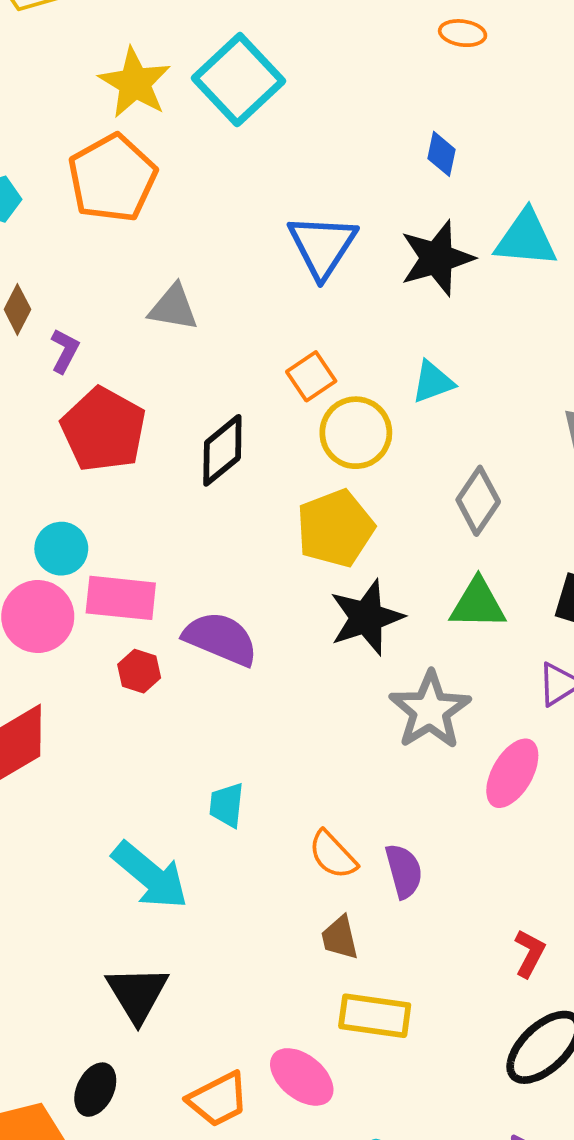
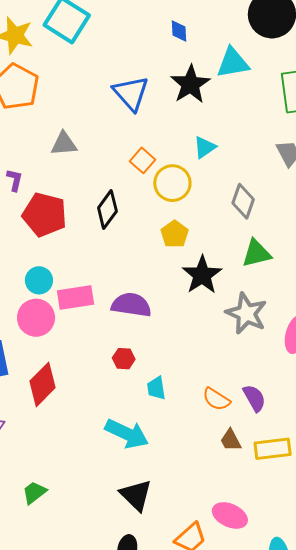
yellow pentagon: (335, 528) -> (175, 234), size x0.7
red hexagon: (139, 671) -> (124, 359), moved
yellow rectangle: (375, 1016) -> (273, 449), moved

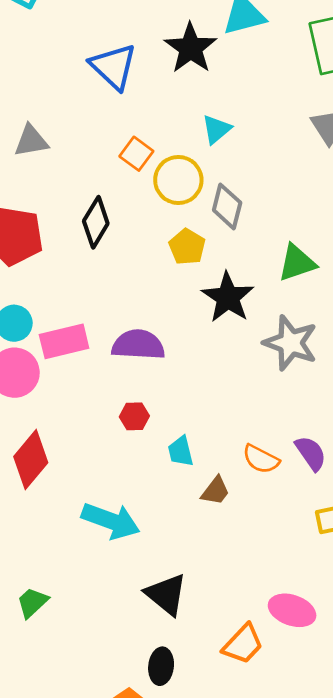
gray diamond: (243, 201) -> (227, 206), moved
cyan arrow: (127, 434) -> (111, 521), moved
brown trapezoid: (231, 440) -> (215, 491), moved, turned -110

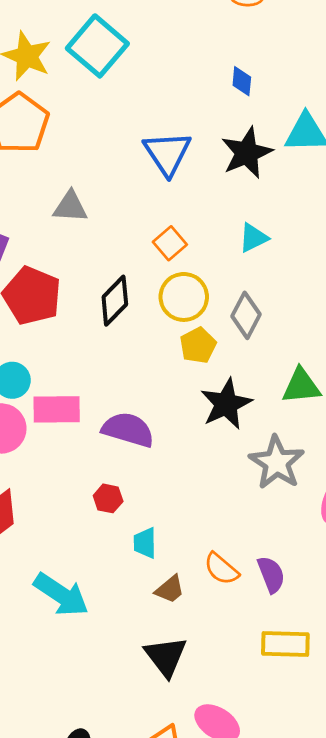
yellow circle: (178, 180) -> (184, 297), moved
black triangle: (166, 594) -> (166, 657), moved

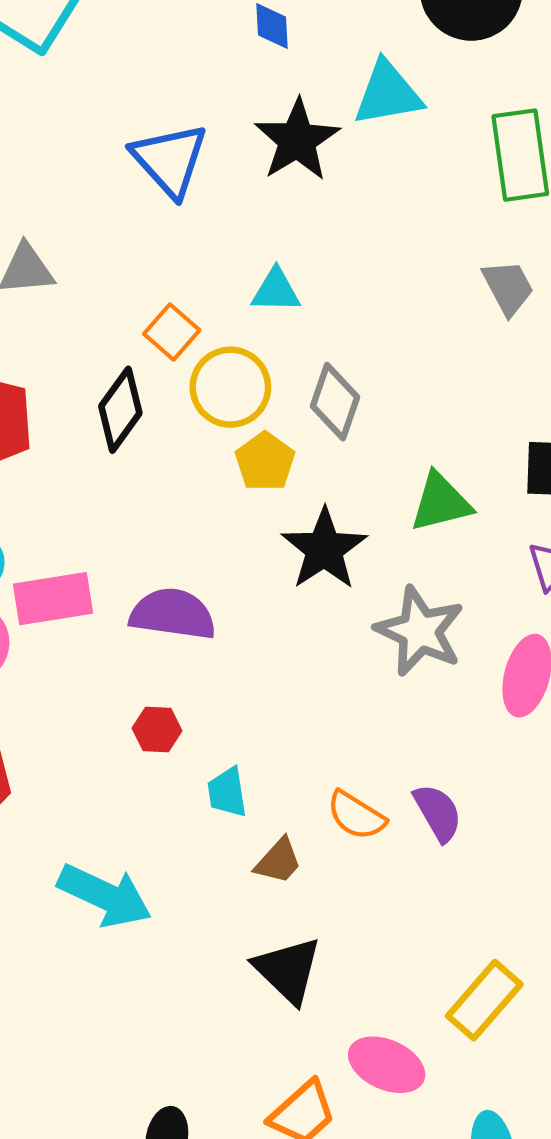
cyan triangle: (253, 238) -> (276, 291), moved, turned 36
orange square: (170, 243) -> (172, 332), moved
yellow rectangle: (285, 644) -> (484, 1000), moved, turned -42

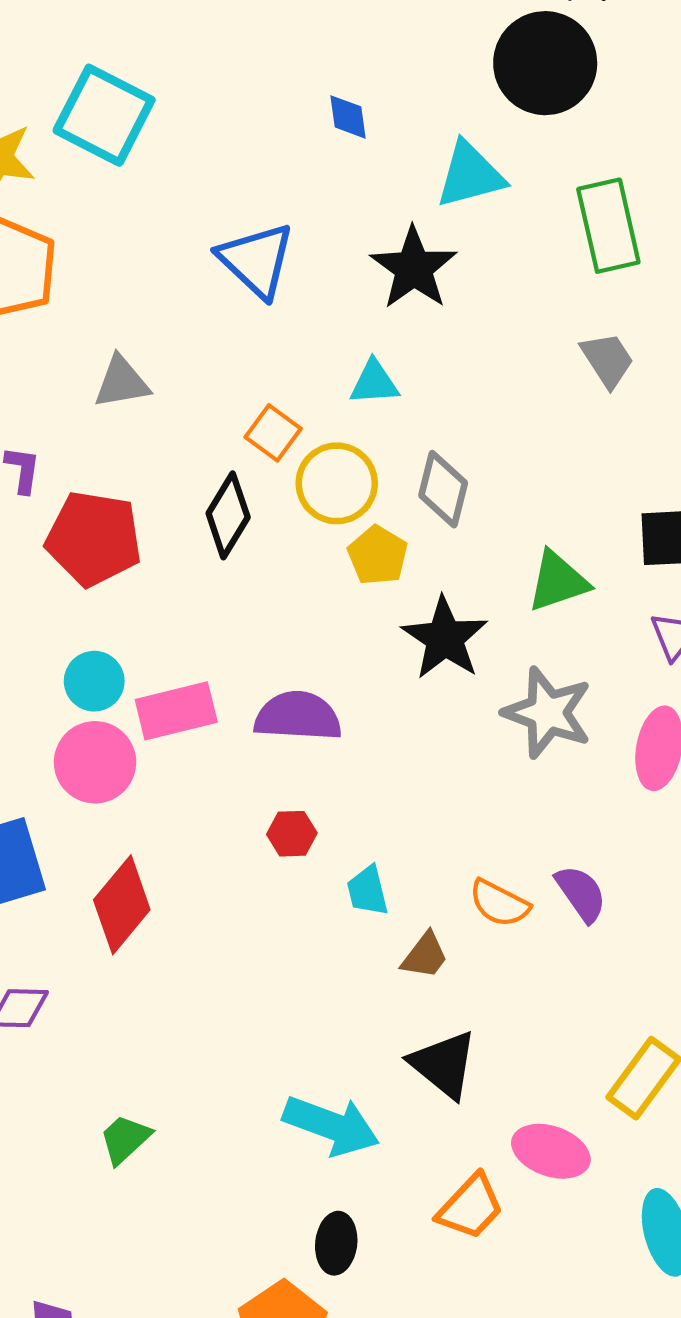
black star: (297, 140) -> (414, 268), moved
cyan arrow: (105, 896) -> (331, 1125), moved

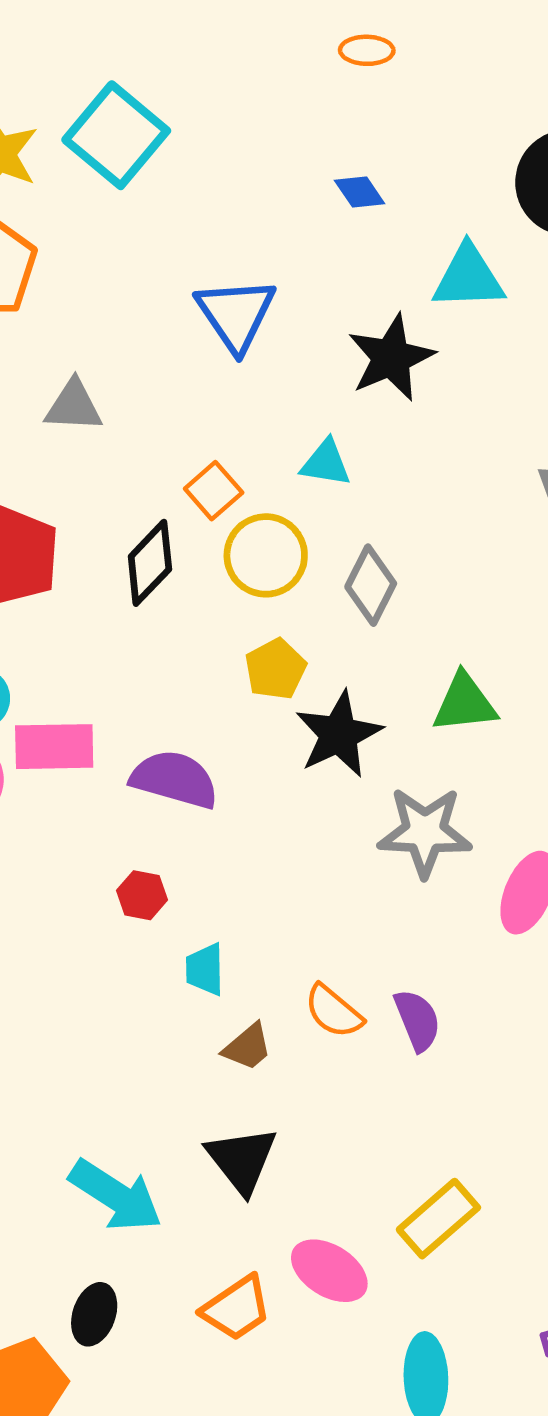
blue diamond: (348, 117) -> (360, 192), turned -39
yellow pentagon: (378, 555) -> (275, 669), moved
gray star: (548, 713) -> (425, 832), turned -30

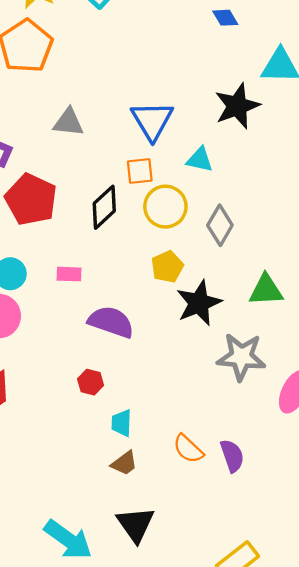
blue triangle: (236, 314) -> (152, 121), moved
orange square: (214, 491) -> (140, 171), turned 32
pink rectangle: (54, 747) -> (69, 274), moved, size x0.6
brown trapezoid: (247, 1047) -> (124, 463), moved

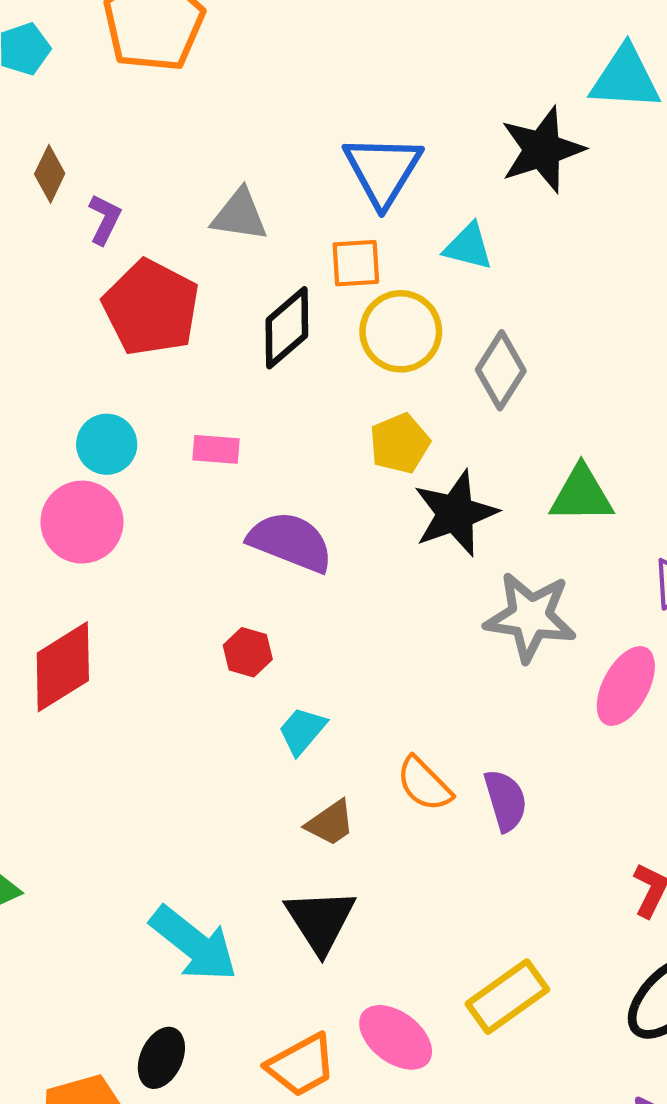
gray triangle: (68, 122) -> (240, 215), moved
cyan trapezoid: (122, 423) -> (302, 731), turned 36
brown trapezoid: (124, 463) -> (330, 823), moved

